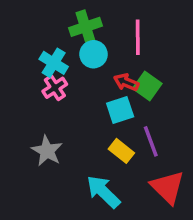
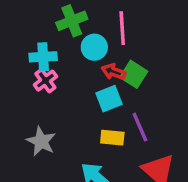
cyan circle: (93, 54) -> (94, 47), moved
cyan cross: (54, 63) -> (43, 57), turned -32
yellow rectangle: (121, 151) -> (112, 138), turned -30

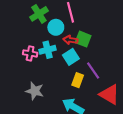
cyan cross: (43, 57) -> (48, 50), moved
pink cross: (45, 81) -> (30, 53), turned -32
yellow rectangle: (112, 138) -> (78, 80), turned -64

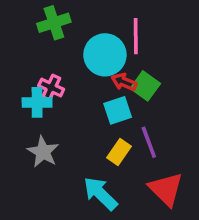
green cross: (39, 14) -> (54, 23), moved
cyan circle: (56, 27) -> (105, 55), size x1.5
cyan cross: (48, 50) -> (37, 102), moved

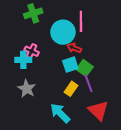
green square: (145, 86) -> (85, 68), moved

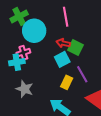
cyan circle: (63, 32) -> (34, 31), moved
pink cross: (32, 51) -> (23, 53), turned -32
green square: (85, 68) -> (76, 47), moved

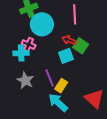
pink cross: (23, 53) -> (29, 45), turned 32
purple line: (82, 74) -> (50, 78), moved
yellow rectangle: (67, 82) -> (61, 86), moved

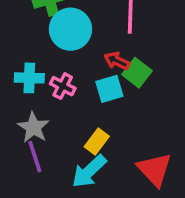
pink cross: (29, 45) -> (63, 86), moved
purple line: (50, 78) -> (35, 157), moved
cyan arrow: (58, 103) -> (89, 171), turned -90

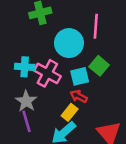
cyan circle: (70, 29) -> (69, 43), moved
red arrow: (117, 61) -> (79, 96), moved
pink cross: (63, 86) -> (47, 73), size x1.5

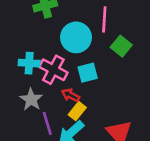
green square: (99, 66) -> (121, 46), moved
red arrow: (79, 96) -> (71, 95), moved
purple line: (26, 121) -> (47, 123), moved

